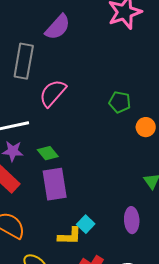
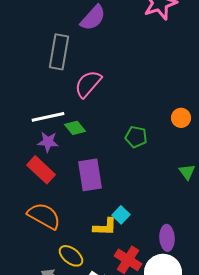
green pentagon: (120, 102) -> (136, 137), moved
green diamond: (48, 153) -> (75, 128), moved
purple ellipse: (132, 220) -> (167, 238), moved

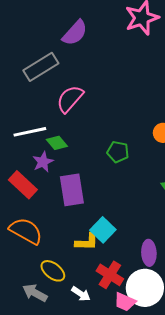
gray rectangle: (59, 52) -> (41, 67), turned 48
purple star: (48, 142) -> (43, 162), moved, turned -30
cyan square: (121, 215) -> (103, 230), size x1.4

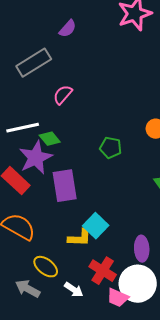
purple semicircle: (75, 33) -> (68, 29), size x0.7
pink semicircle: (70, 99) -> (63, 95), size x0.7
purple star: (43, 162) -> (36, 158), size x1.6

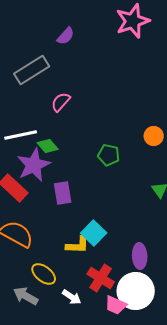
purple rectangle: (65, 186) -> (63, 193), size x0.7

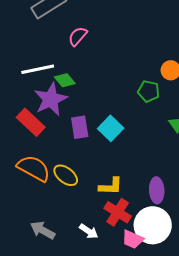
green pentagon: (109, 155) -> (149, 91), moved
cyan square: (94, 233) -> (111, 128), moved
yellow L-shape: (78, 245) -> (111, 186), moved
yellow ellipse: (44, 274) -> (66, 175), moved

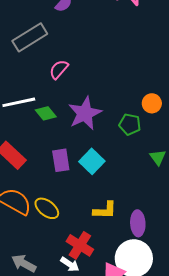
purple star: (51, 99) -> (85, 113), moved
yellow L-shape: (111, 186) -> (105, 210), moved
red cross: (118, 212) -> (80, 245), moved

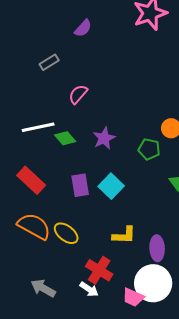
gray rectangle: (30, 37) -> (49, 62), size x0.6
purple star: (85, 113) -> (104, 138), size x0.7

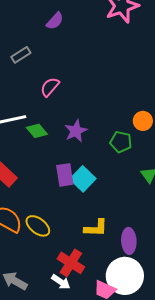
purple rectangle: (80, 185) -> (65, 175), moved

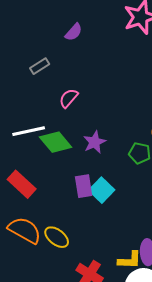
green diamond: (37, 131) -> (56, 142), size x1.5
yellow L-shape: (96, 228) -> (130, 260), moved

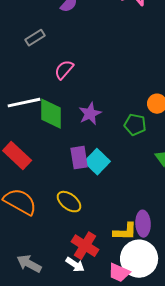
green diamond: (56, 142) -> (51, 114), turned 40
yellow ellipse: (57, 237) -> (69, 202), moved

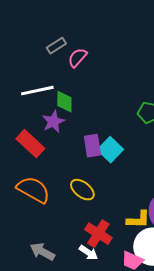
gray rectangle: (35, 38) -> (56, 46), moved
green diamond: (51, 114) -> (64, 102), size x0.7
purple star: (90, 114) -> (53, 122), moved

